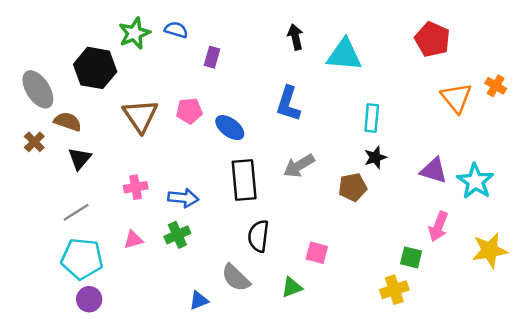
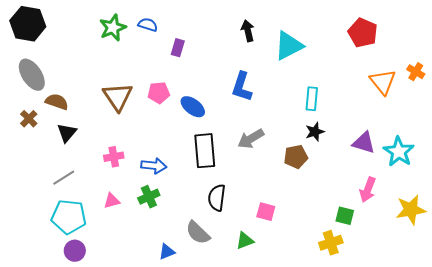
cyan triangle: (344, 55) -> (289, 46), turned -32
black hexagon: (95, 68) -> (28, 24), moved

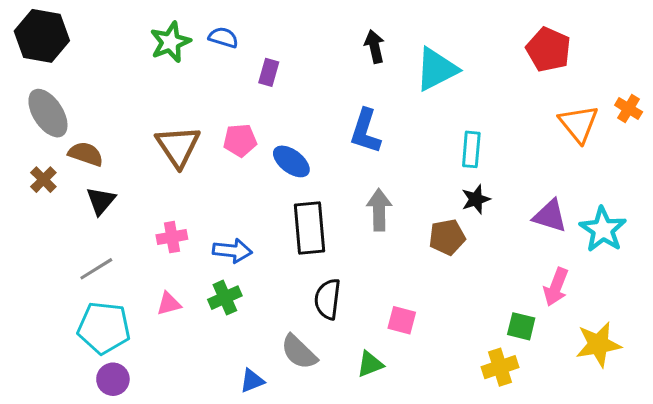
gray arrow: (251, 139) -> (379, 210), turned 120
yellow star: (411, 210) -> (598, 344), moved

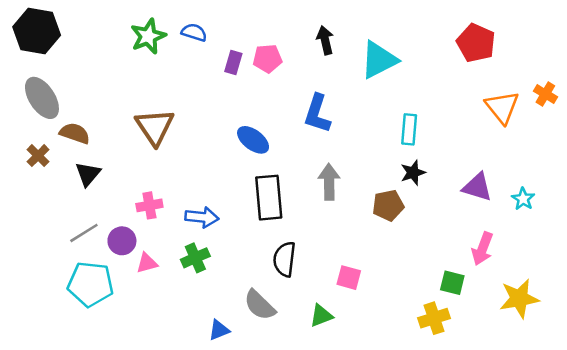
pink pentagon: (240, 140) -> (267, 59), moved
cyan star: (603, 230) -> (523, 199), size x0.6
purple circle: (113, 379) -> (122, 241), moved

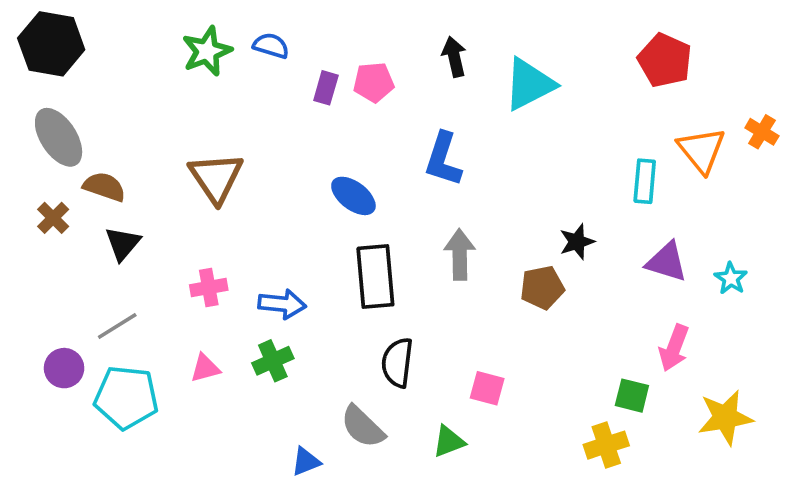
cyan rectangle: (409, 129) -> (645, 181), moved
purple circle: (122, 241) -> (64, 368), moved

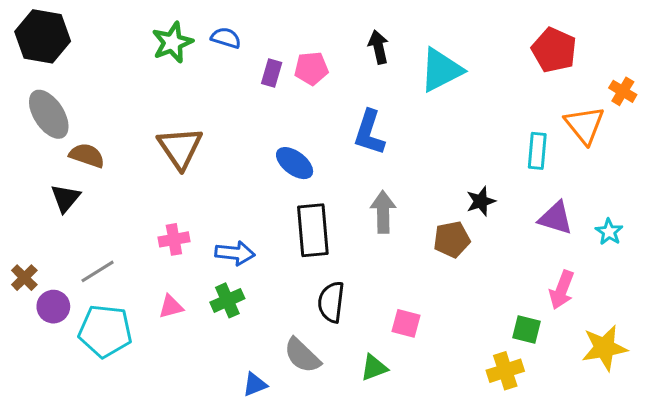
orange cross: (762, 132) -> (623, 91), moved
brown cross: (53, 218) -> (24, 278), moved
black triangle: (123, 244) -> (66, 198), moved

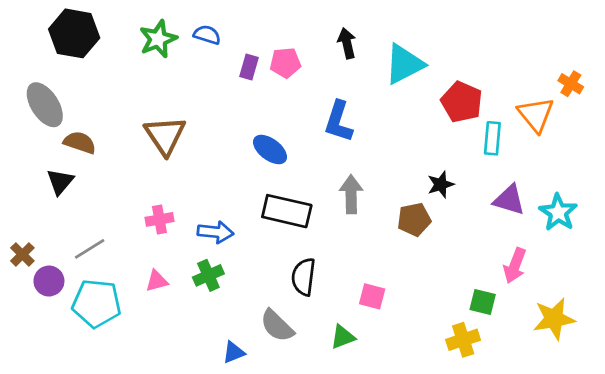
black hexagon: (43, 36) -> (74, 33), moved
red pentagon: (554, 50) -> (462, 102), moved
black rectangle: (313, 230) -> (287, 211), turned -72
cyan star: (609, 232) -> (558, 212), size x1.5

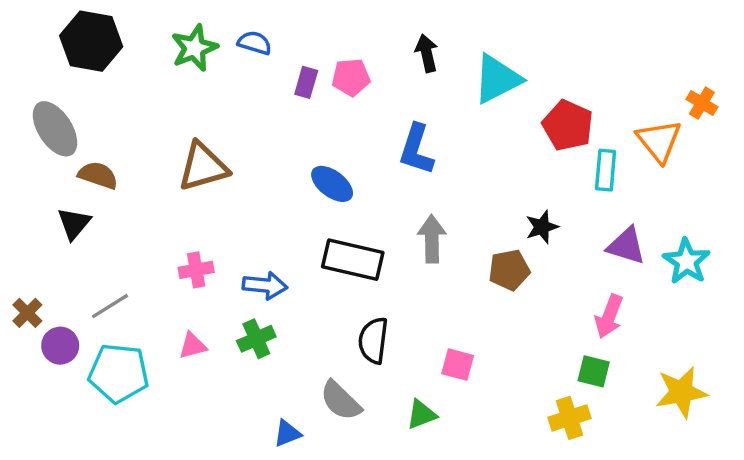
brown triangle: (165, 136) -> (203, 167), turned 48
pink arrow: (515, 266) -> (609, 316), moved

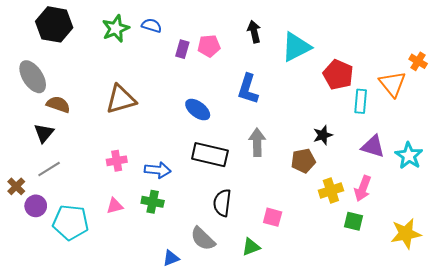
gray line: (110, 306) -> (49, 169), moved
green cross: (256, 339) -> (153, 202), turned 35
yellow cross: (569, 418) -> (331, 191), moved

